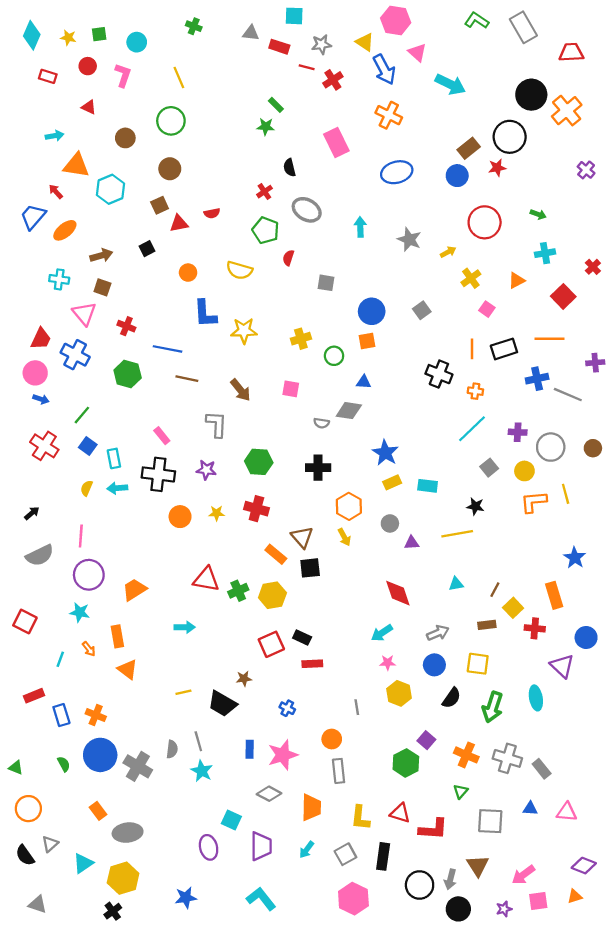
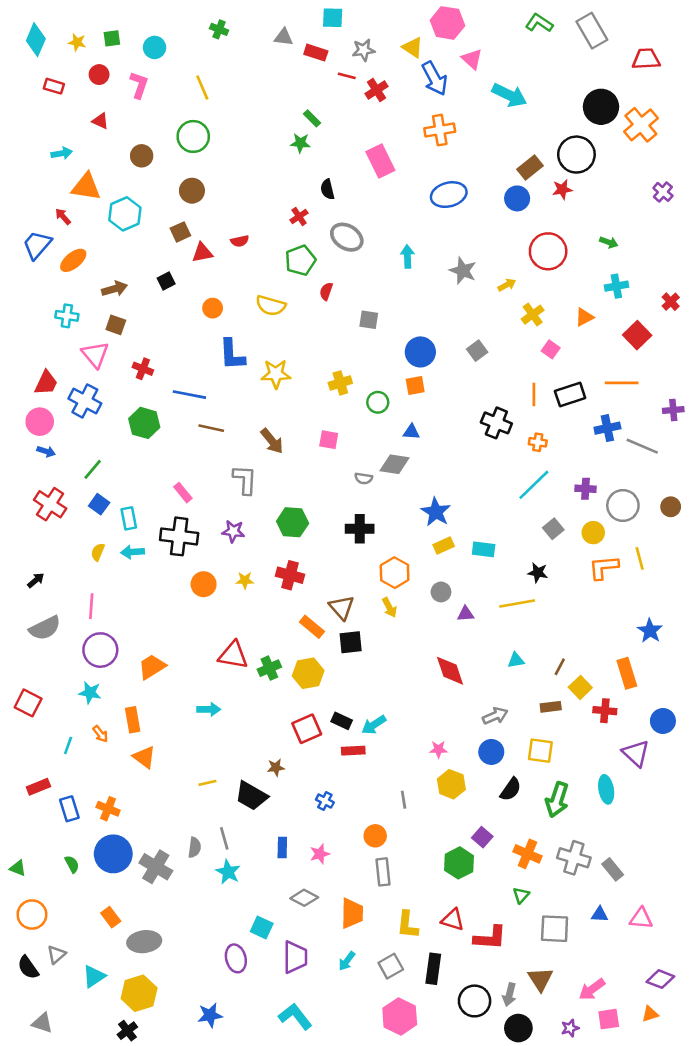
orange cross: (389, 115) -> (440, 130), turned -35
green pentagon: (266, 230) -> (300, 260), turned 30
cyan arrow: (382, 633) -> (374, 725), moved
pink star: (283, 755) -> (320, 854), size x0.6

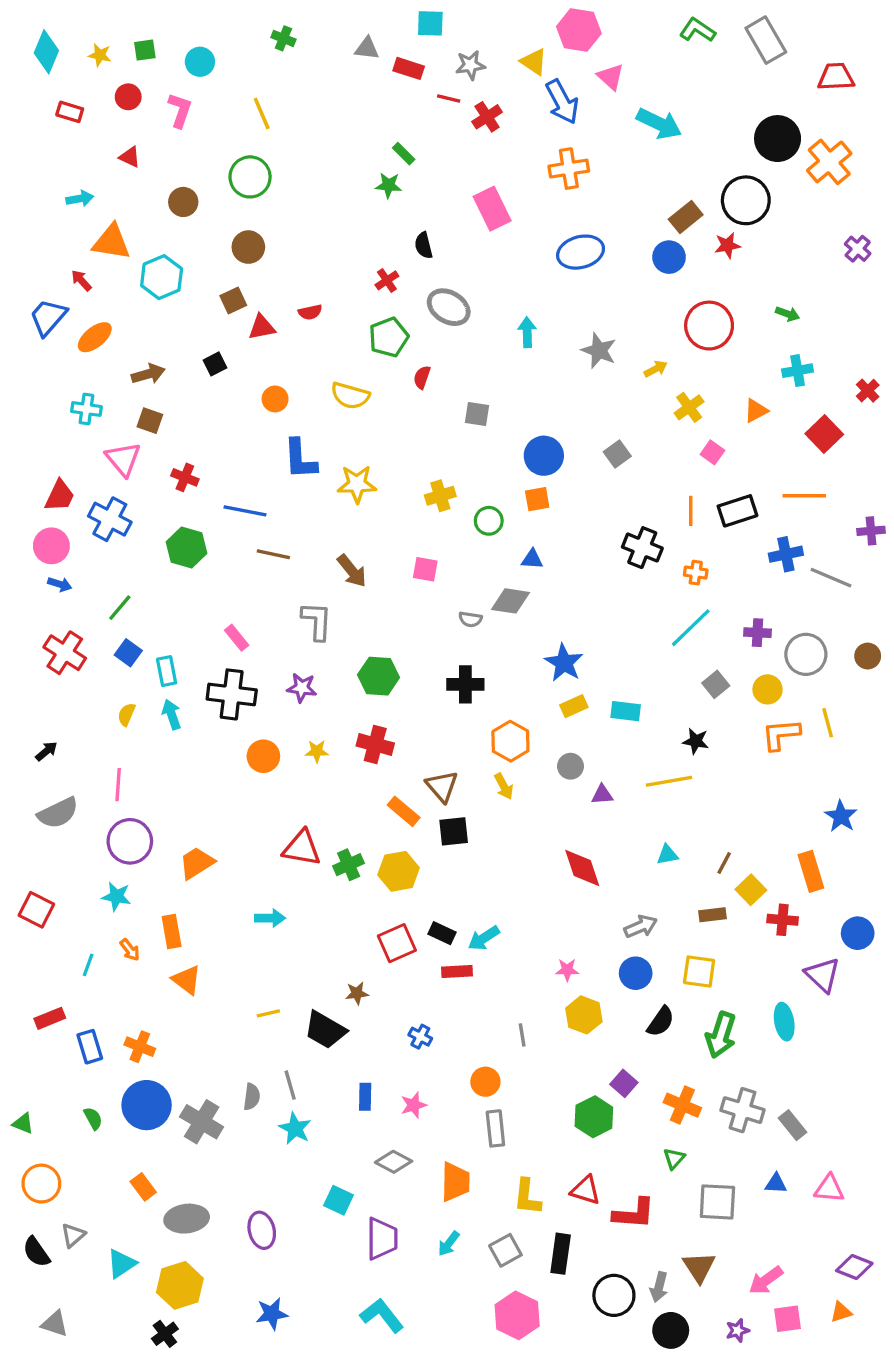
cyan arrow: (133, 552) -> (172, 714), turned 75
purple ellipse: (236, 958) -> (262, 1230), moved

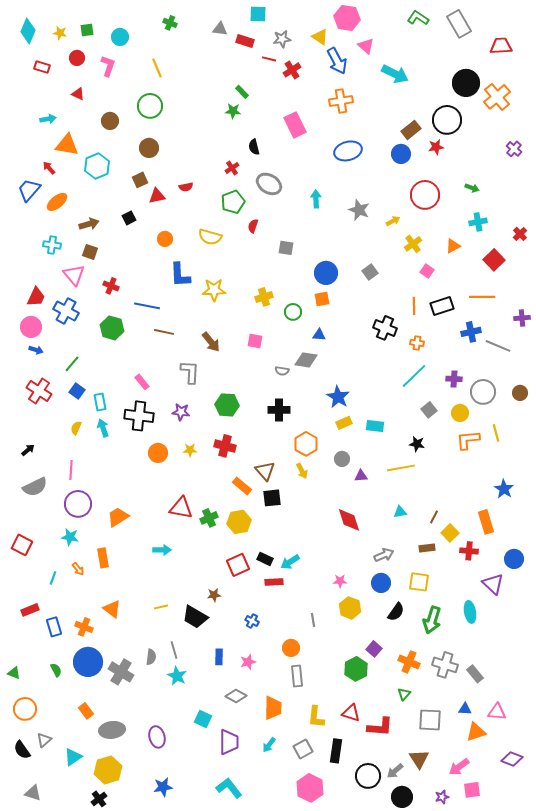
orange triangle: (187, 980) -> (112, 609), moved
gray arrow: (659, 1287) -> (395, 771), turned 36
orange triangle: (841, 1312) -> (476, 732), moved, size x1.5

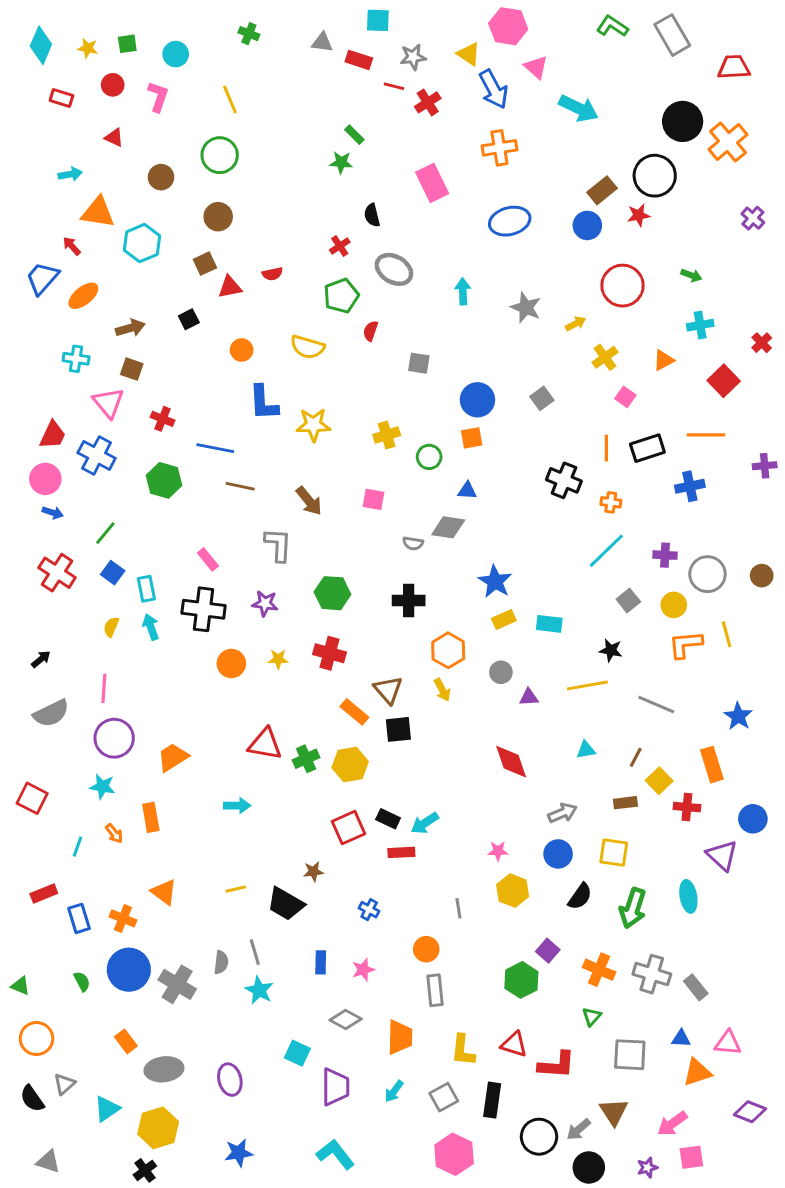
gray line: (498, 346) -> (656, 705), moved

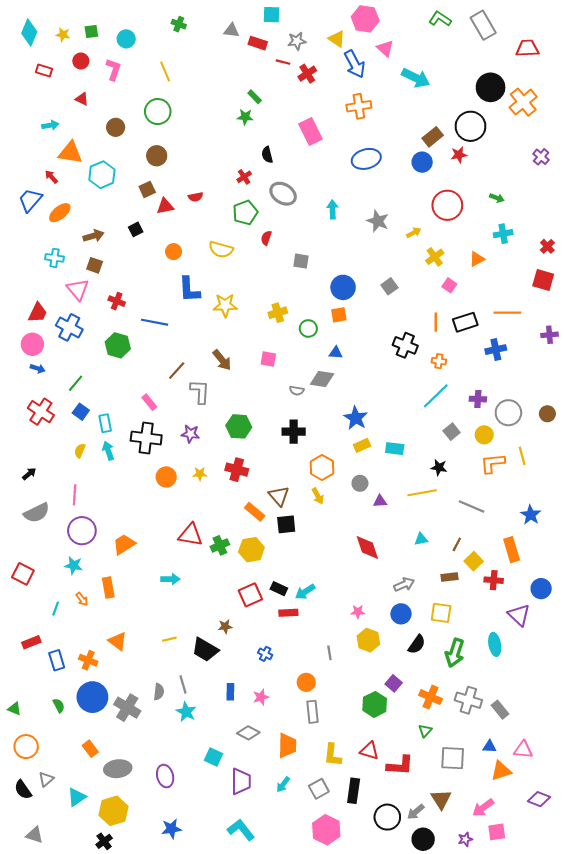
red square: (724, 381) -> (543, 280), moved, turned -30
brown line: (240, 486) -> (177, 371), moved, turned -60

